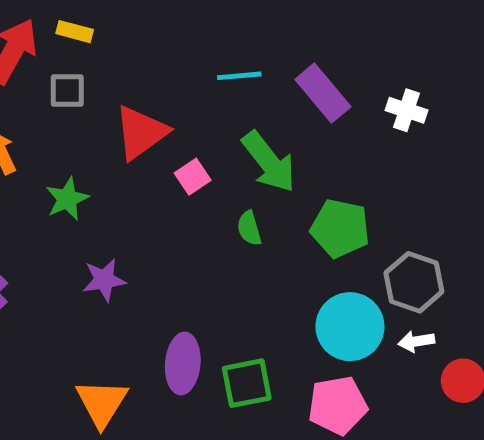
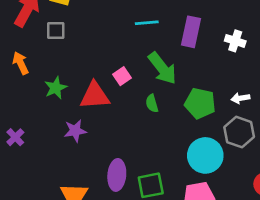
purple rectangle: (323, 93) -> (191, 32), turned 52
red triangle: (141, 132) -> (95, 96), moved, turned 32
white arrow: (416, 341) -> (240, 98), moved

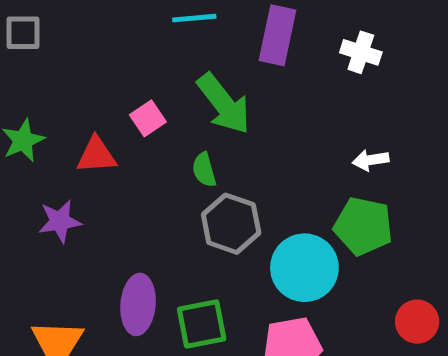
red triangle: (95, 96) -> (96, 155), size x0.7
green pentagon: (200, 103) -> (363, 226), moved
gray hexagon: (239, 132) -> (231, 224), moved

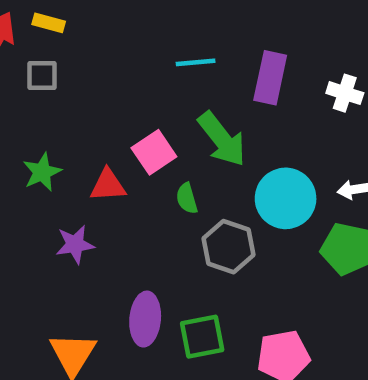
pink square: (148, 118) -> (154, 152), size x1.4
green semicircle: (204, 170) -> (187, 198), moved
cyan circle: (304, 268) -> (286, 198), moved

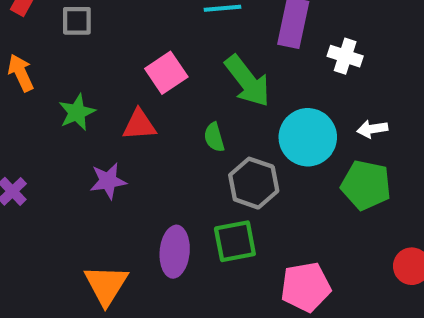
white cross: (345, 93) -> (345, 56), moved
pink square: (154, 152) -> (166, 73), moved
green square: (202, 337) -> (235, 241), moved

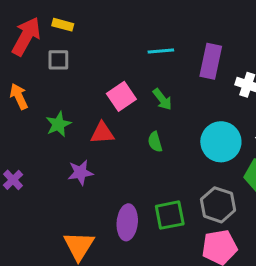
green arrow: (247, 81) -> (162, 99), moved, size x0.6
gray hexagon: (254, 183) -> (218, 205), moved

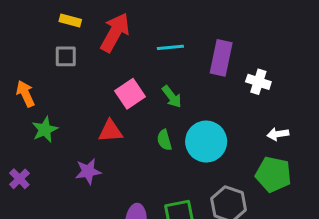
red arrow: (26, 36) -> (115, 32), moved
green star: (58, 124) -> (45, 130), moved
cyan circle: (221, 142) -> (206, 142), moved

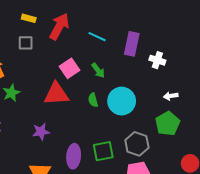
cyan line: (170, 47) -> (97, 37), turned 30
red triangle: (111, 131) -> (56, 94), size x1.5
purple star: (88, 171) -> (41, 132), moved
green pentagon: (273, 174) -> (168, 124), turned 30

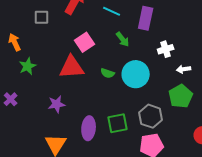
white cross: (157, 60) -> (166, 49), moved, turned -35
green arrow: (98, 70) -> (123, 39), moved
green semicircle: (93, 100) -> (108, 73), turned -56

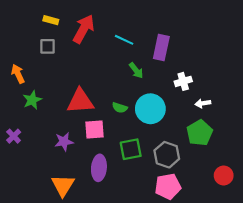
pink square: (85, 42) -> (95, 130), moved, turned 30
green square: (118, 123) -> (131, 149), moved

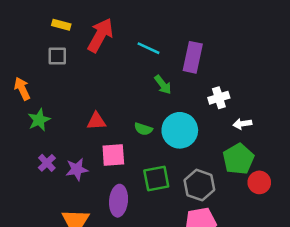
red triangle: (80, 101) -> (96, 121), size x0.6
purple cross: (14, 136) -> (47, 163), moved
red circle: (224, 176) -> (259, 182), moved

